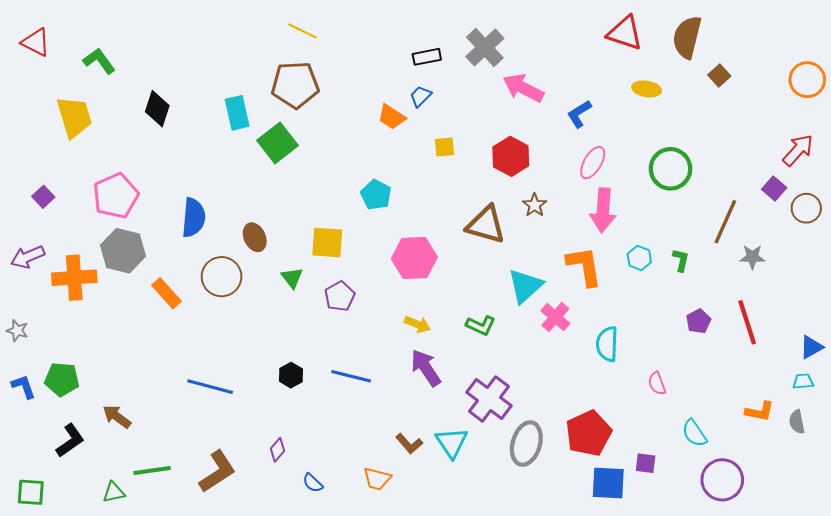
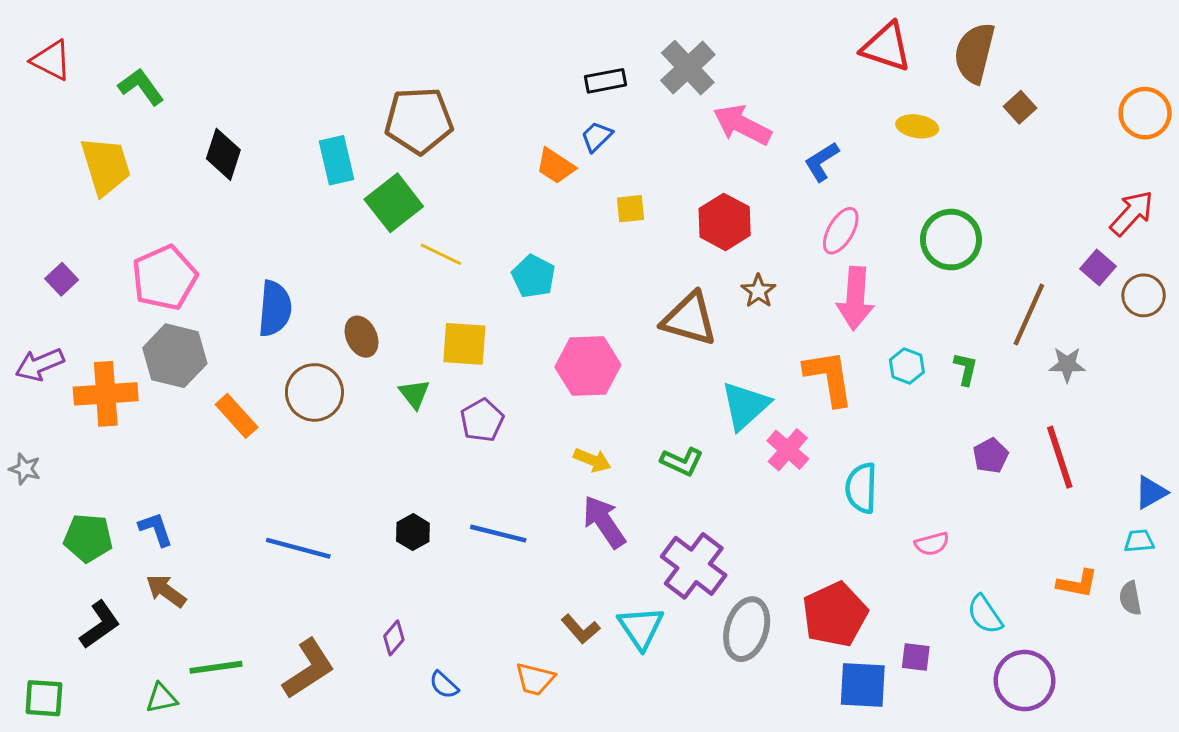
yellow line: (302, 31) -> (441, 254), moved
pink semicircle: (657, 383) -> (932, 544), turned -85
blue L-shape: (23, 387) -> (156, 529), moved

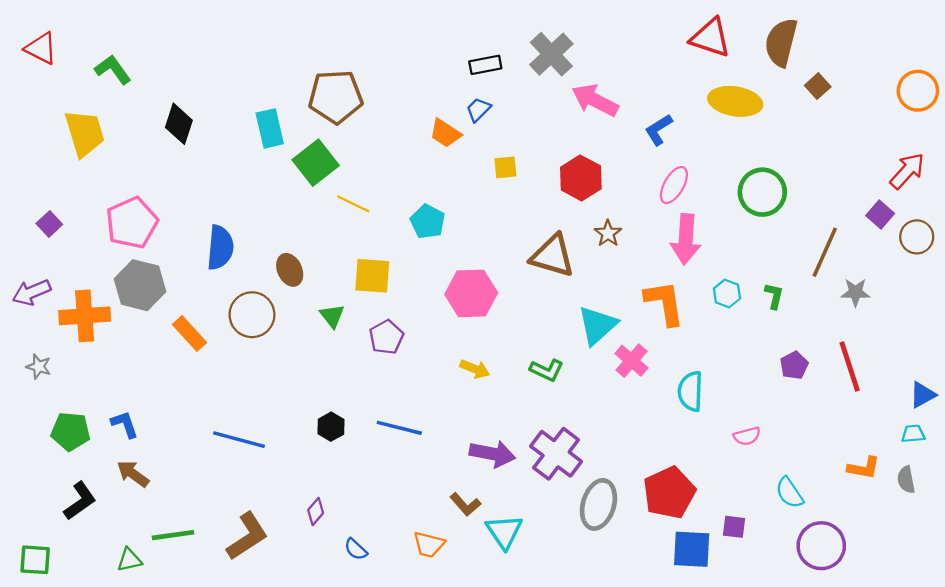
yellow ellipse: (917, 126) -> (735, 101), size x1.6
gray star: (25, 469) -> (39, 367), moved
purple arrow: (604, 522) -> (492, 454), moved, turned 135
cyan triangle: (641, 628) -> (504, 532), moved

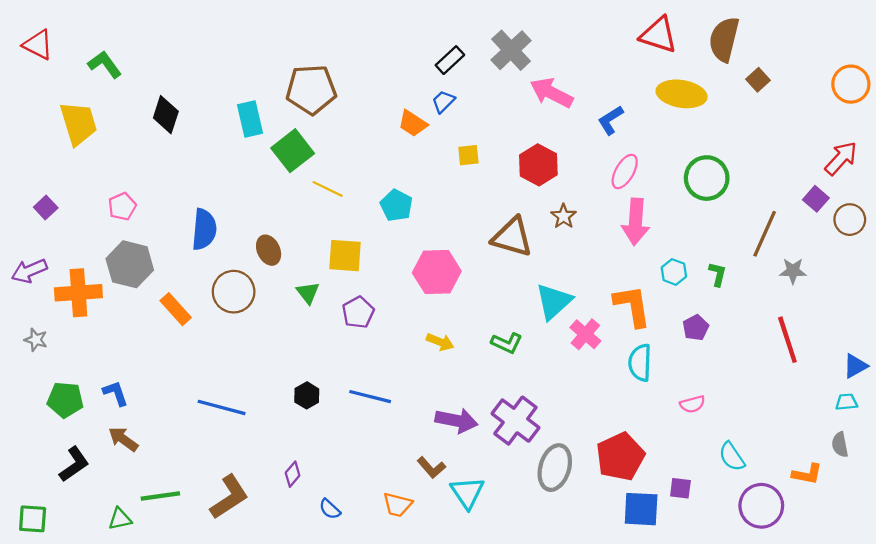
black rectangle: (485, 65) -> (450, 60), turned -32
pink pentagon: (132, 223) -> (122, 206), size x0.6
orange L-shape: (664, 303) -> (632, 306), moved
purple pentagon: (794, 365) -> (696, 328), moved
orange L-shape: (864, 468) -> (807, 474), moved

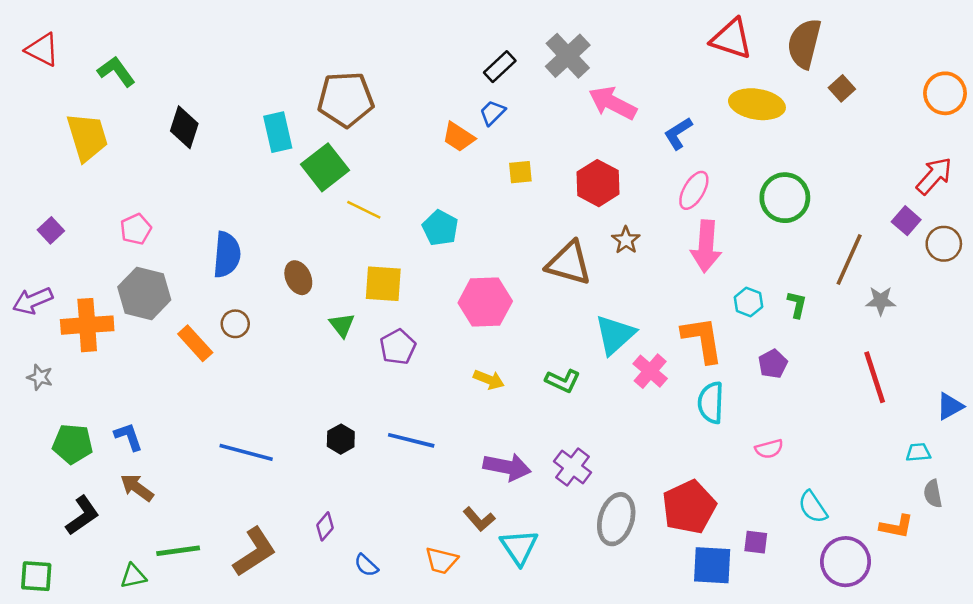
brown circle: (234, 292) -> (235, 324), moved, size x0.6
cyan trapezoid: (846, 402) -> (918, 452), moved
purple cross: (515, 421) -> (573, 467), size x0.7

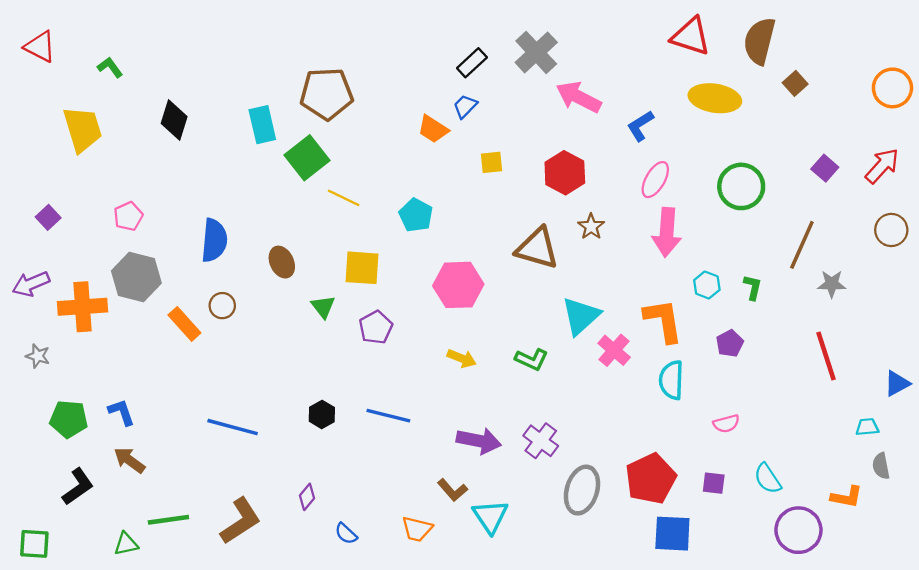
green L-shape: (116, 71) -> (110, 67), size x0.7
purple square: (906, 221) -> (825, 168), moved
purple square: (756, 542) -> (714, 483), moved

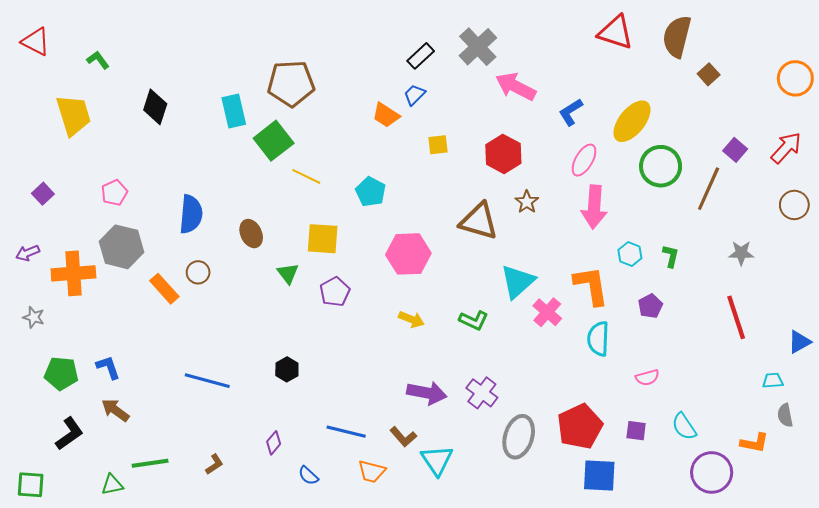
yellow ellipse: (715, 98) -> (632, 121), moved, turned -60
brown line: (802, 245) -> (709, 189), moved
purple arrow: (31, 284) -> (28, 253), size x0.7
blue line: (388, 416) -> (346, 432), moved
brown L-shape: (241, 521) -> (214, 464), size x0.5

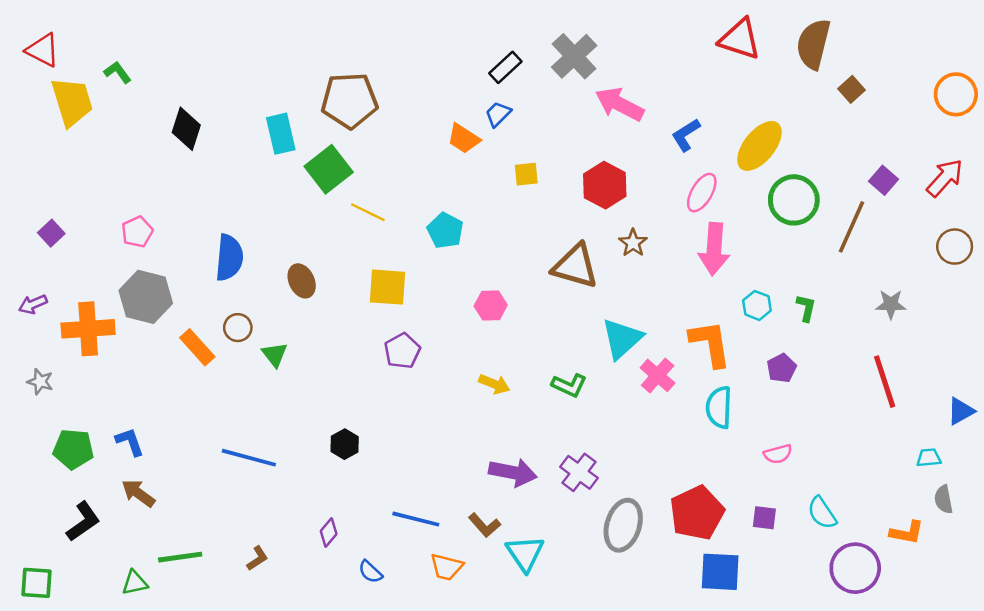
yellow trapezoid: (73, 115) -> (72, 102), moved
pink hexagon: (408, 254) -> (491, 305), size x0.6
green triangle: (288, 273) -> (275, 355), moved

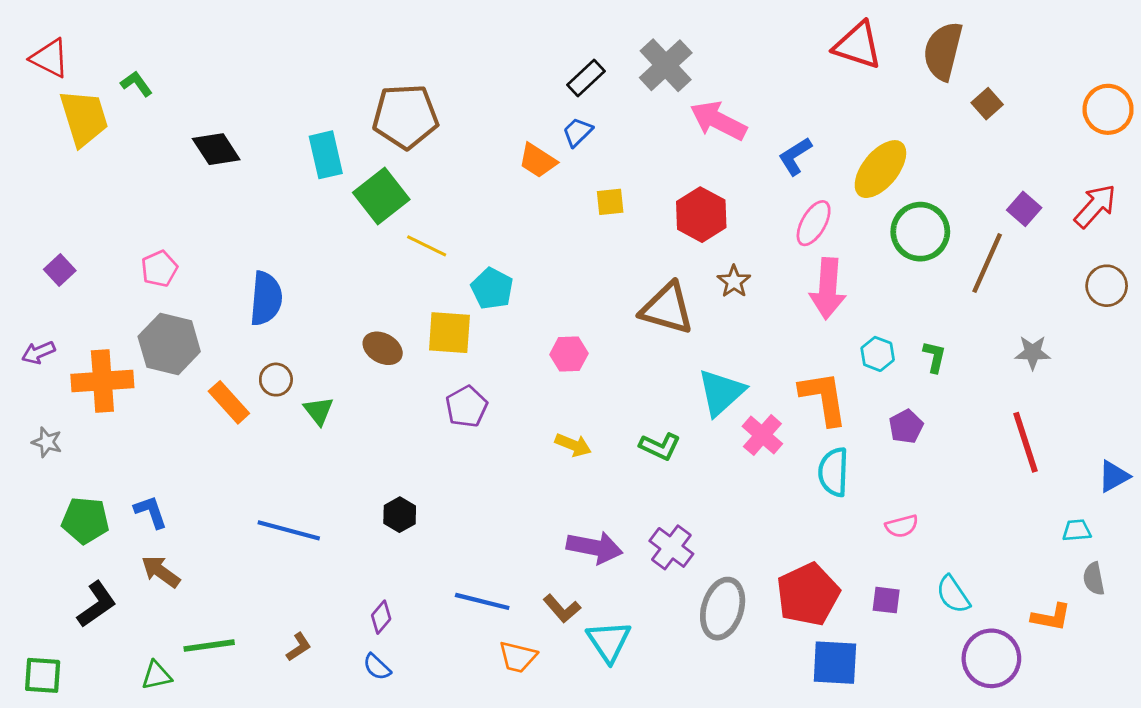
black diamond: (186, 129) -> (216, 149), turned -51
cyan pentagon: (445, 231) -> (492, 289), moved
brown ellipse: (302, 281) -> (383, 348), moved, turned -36
blue semicircle: (370, 572) -> (377, 667), moved

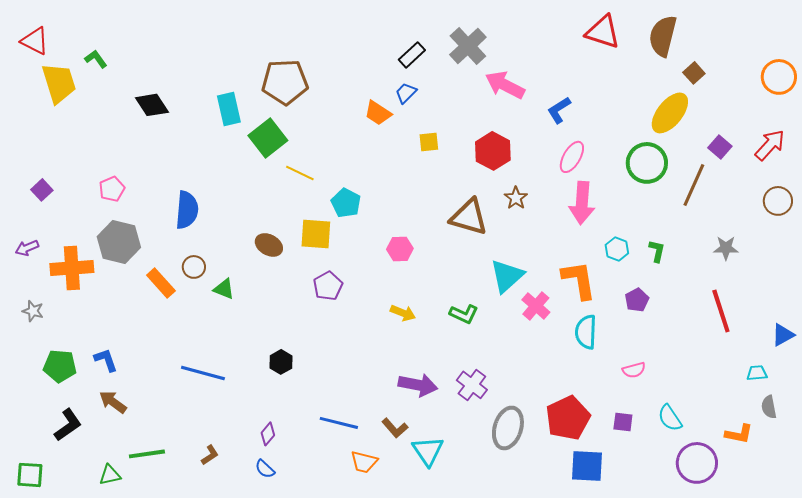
yellow ellipse: (880, 169) -> (670, 113), moved
green triangle: (319, 411) -> (224, 289), turned -30

